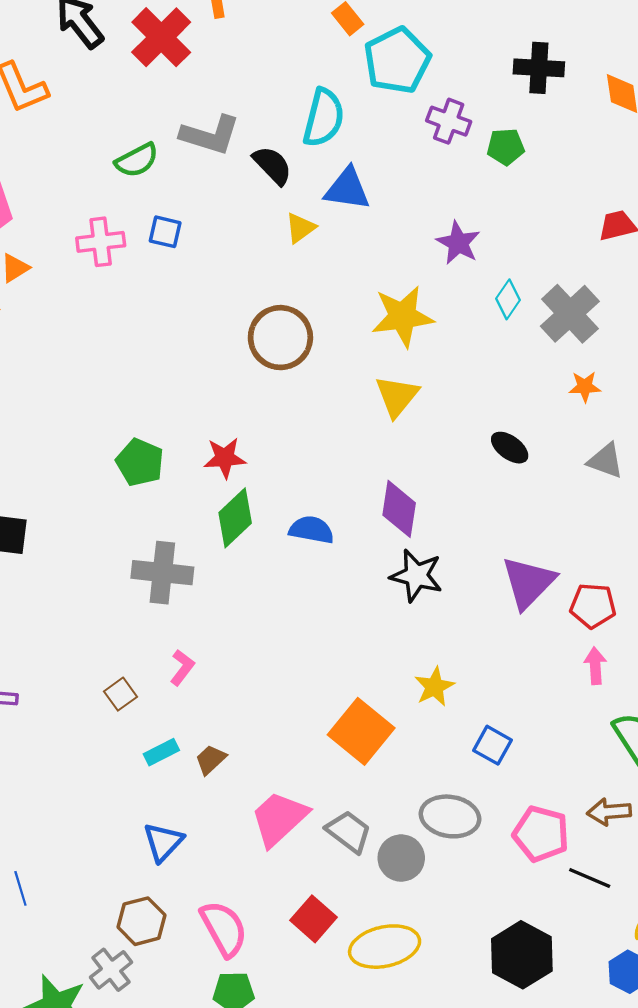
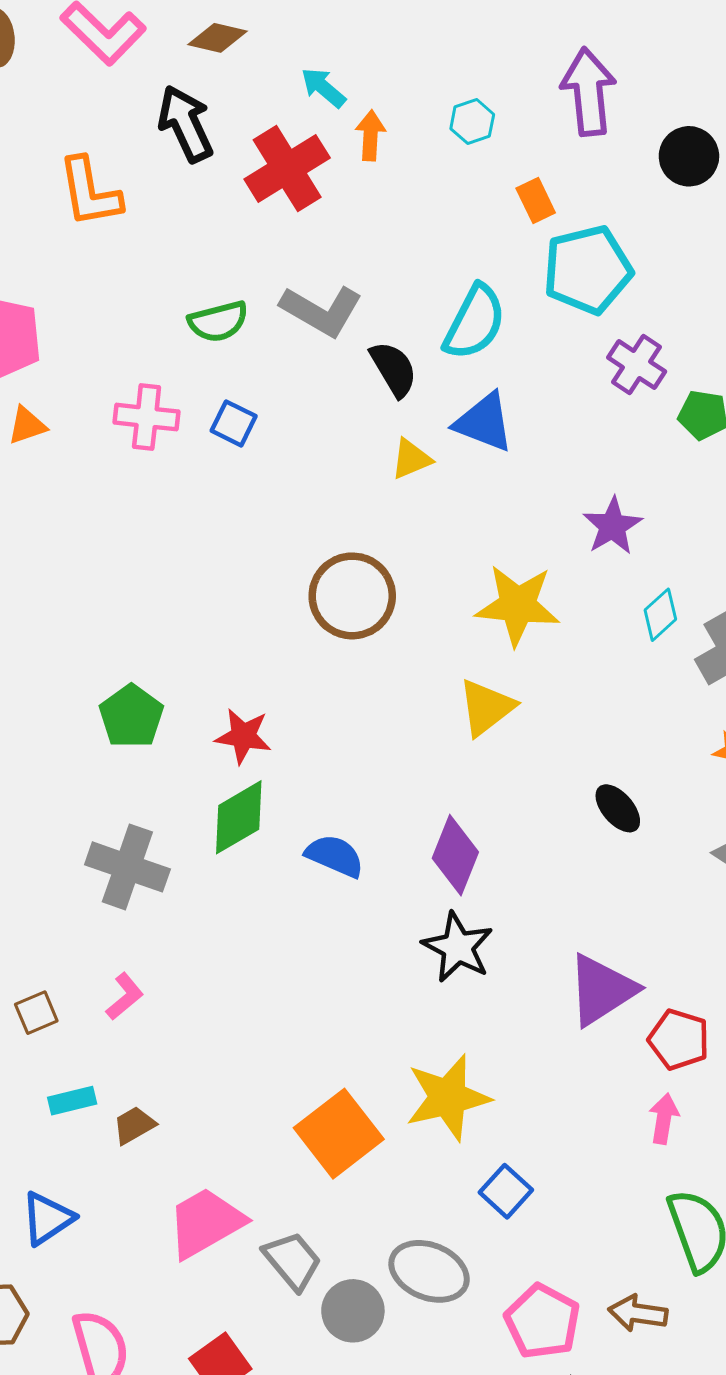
yellow star: (434, 687) -> (448, 1097), size x1.6

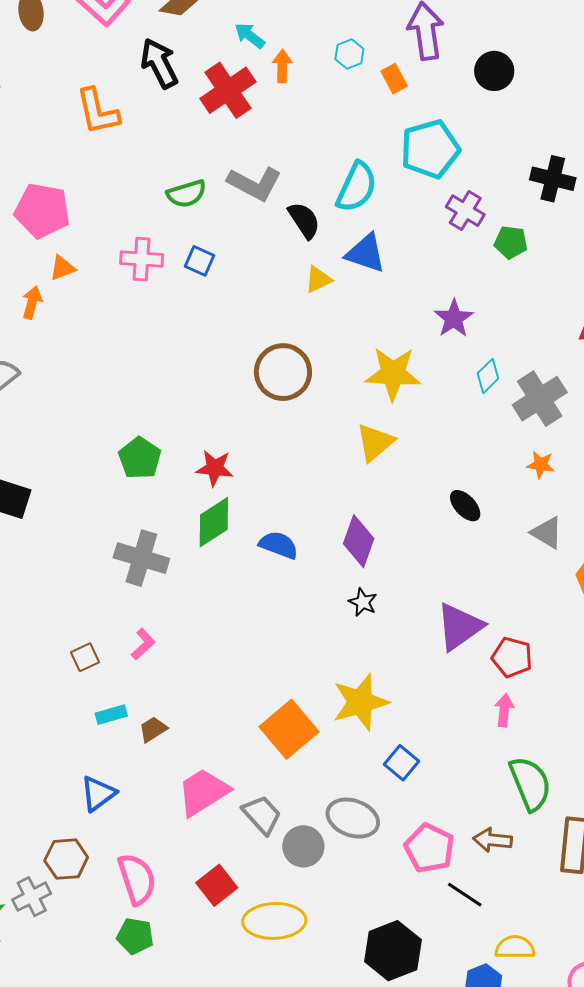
orange rectangle: (536, 201) -> (394, 79), moved
black star: (458, 947) -> (363, 602), size x0.6

